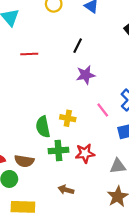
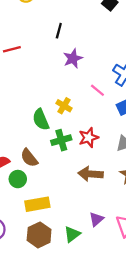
yellow cross: (68, 118) -> (64, 106), turned 32
brown semicircle: (24, 161) -> (29, 158), turned 54
brown arrow: (66, 190) -> (91, 174), moved, size x1.5

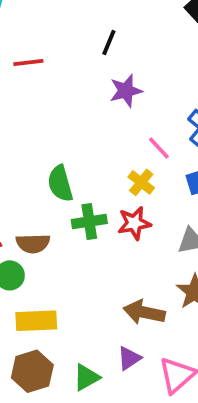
yellow cross: (64, 106) -> (141, 182), moved
brown semicircle: (29, 158) -> (33, 243), turned -60
brown arrow: (91, 174) -> (144, 312), moved

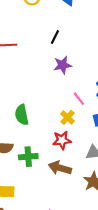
green cross: (89, 221) -> (28, 157), moved
brown arrow: (144, 312) -> (60, 168), moved

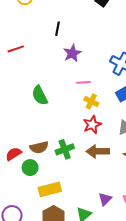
pink line: (79, 99) -> (84, 82), moved, turned -40
green semicircle: (22, 115) -> (40, 95), moved

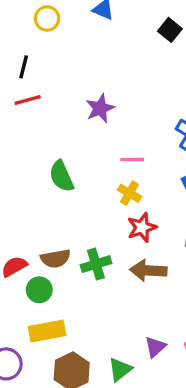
black line: (57, 29) -> (24, 67), moved
purple star: (72, 53) -> (100, 108), moved
yellow cross: (91, 101) -> (129, 193), moved
yellow rectangle: (50, 189) -> (47, 331), moved

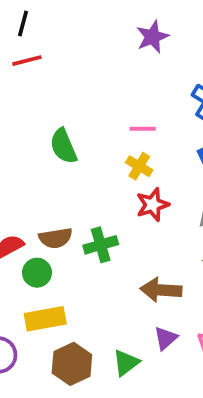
purple star: (100, 108) -> (152, 37), moved
brown arrow: (148, 270) -> (161, 290), moved

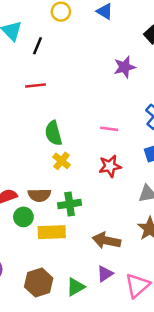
red line: (27, 61) -> (36, 85), moved
yellow cross: (139, 166) -> (61, 161), moved
red star: (153, 205) -> (110, 166), moved
yellow rectangle: (45, 319) -> (52, 232), moved

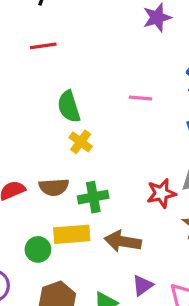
red star: (110, 166) -> (161, 193), moved
green circle: (23, 217) -> (38, 249), moved
brown arrow: (106, 240) -> (123, 241), moved

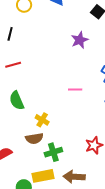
green semicircle: (69, 107) -> (17, 101), moved
brown semicircle: (54, 187) -> (34, 138), moved

